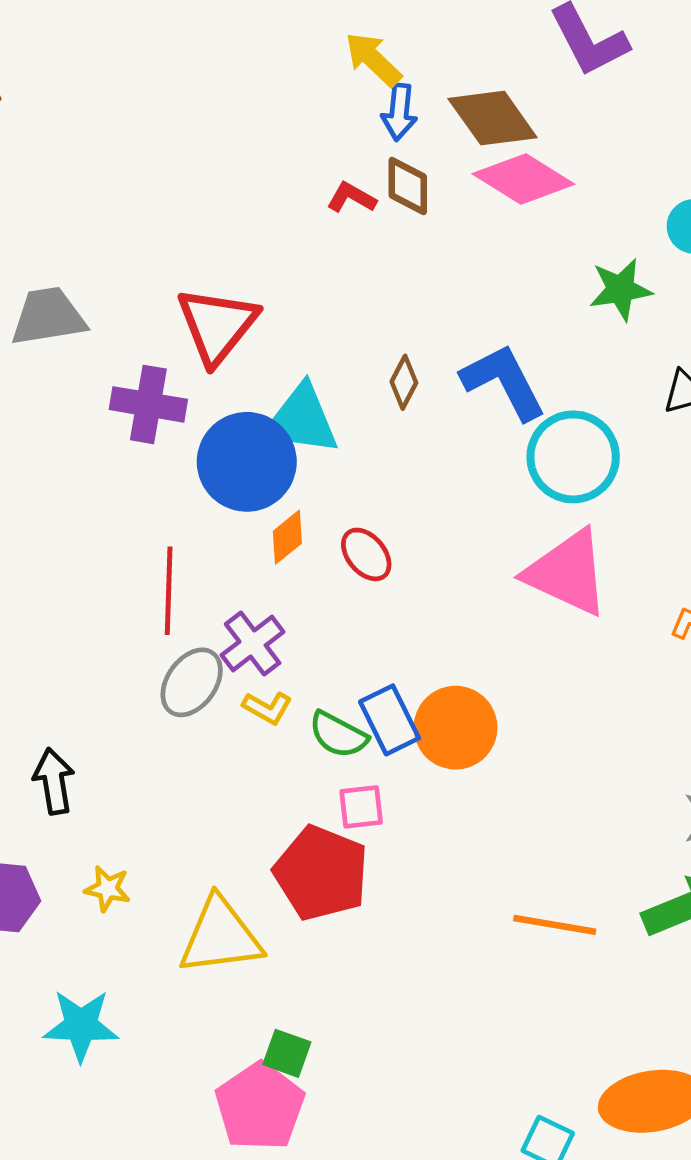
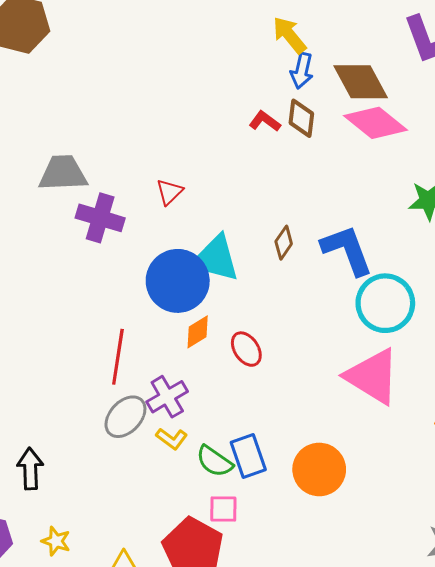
red triangle: (217, 325) -> (169, 192), size x0.5
purple cross: (148, 404) -> (100, 218), moved
orange circle: (456, 728) -> (319, 469), moved

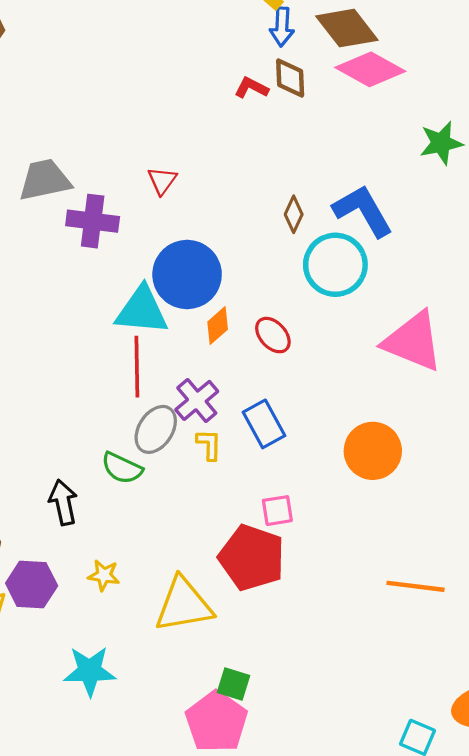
cyan triangle: (216, 258) -> (142, 310), moved
cyan circle: (385, 303) -> (335, 265), moved
yellow L-shape: (172, 439) -> (209, 445), turned -116
blue rectangle: (248, 456) -> (264, 424), moved
green semicircle: (214, 461) -> (122, 468), moved

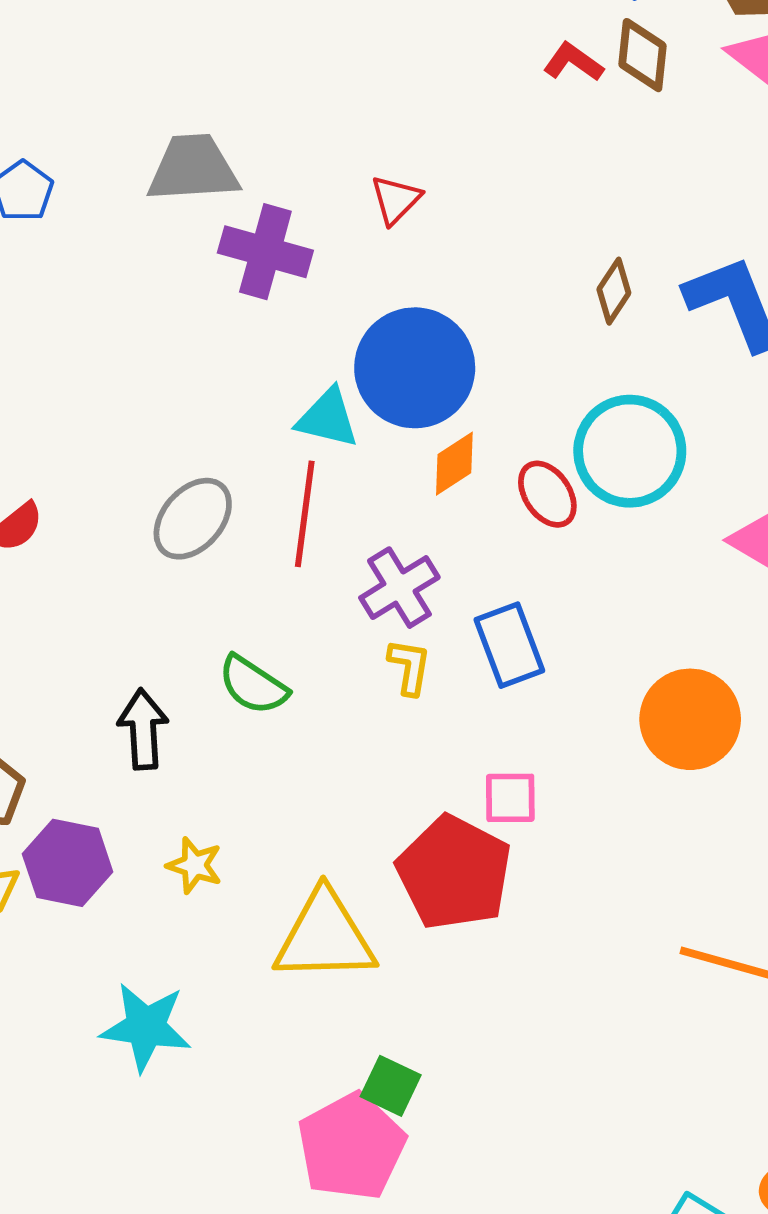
cyan circle: (335, 265) -> (630, 451), moved
cyan triangle: (142, 310) -> (328, 418), size x0.7
gray ellipse: (156, 429) -> (193, 519), moved

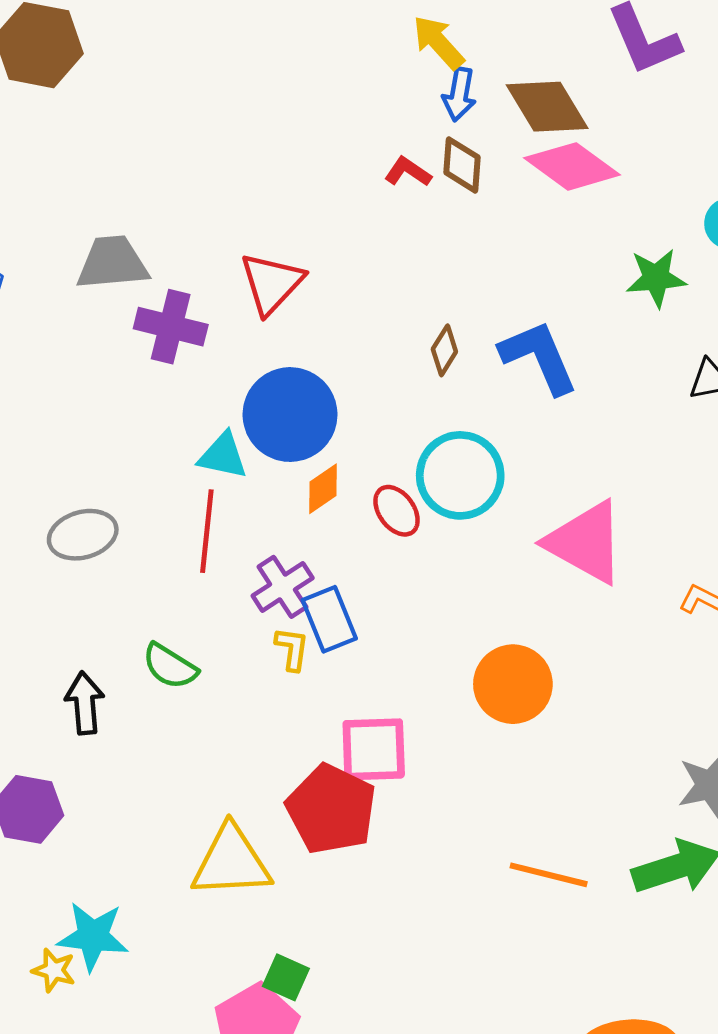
red triangle: (396, 200) -> (272, 283), size x1.6
gray ellipse: (193, 519) -> (83, 535), moved, turned 34
blue rectangle: (509, 645) -> (329, 619), moved
pink square: (510, 798) -> (374, 749), size x1.6
yellow star: (195, 865) -> (54, 970), moved

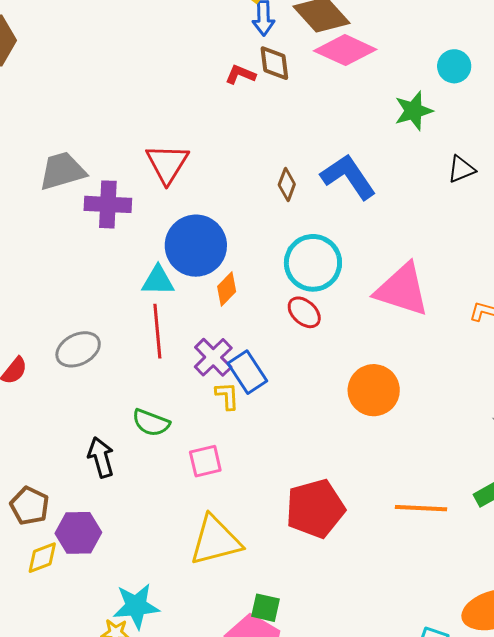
red ellipse: (397, 511) -> (304, 312), moved
pink square: (374, 749) -> (205, 461), moved, size x0.7
red pentagon: (331, 809) -> (315, 509), moved, turned -30

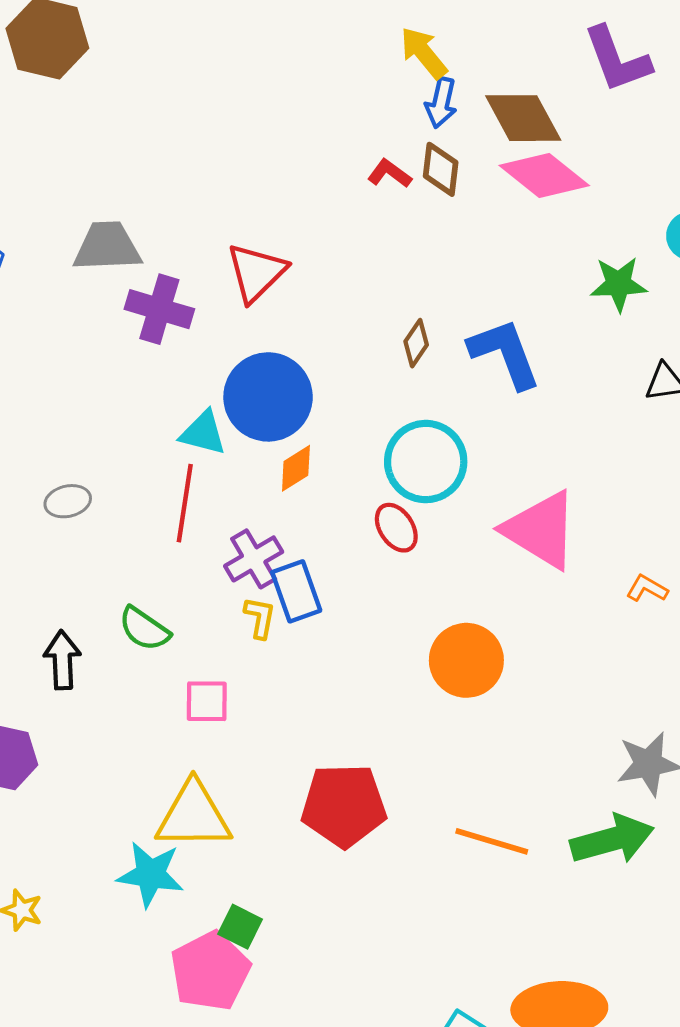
gray ellipse: (78, 349) -> (68, 501), size x0.7
cyan star: (136, 606) -> (151, 874), moved

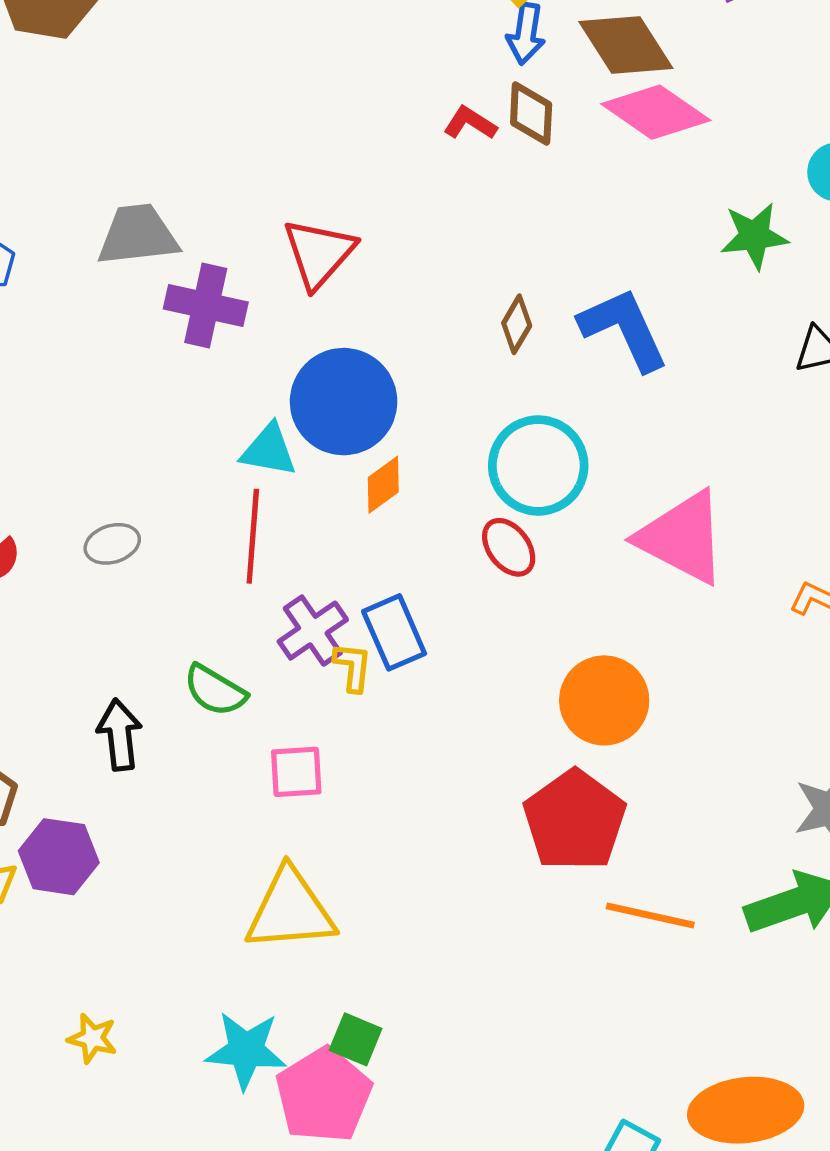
purple cross: (254, 559) -> (313, 631), moved
red pentagon: (344, 805) -> (575, 820), moved, turned -30
cyan star: (151, 874) -> (246, 1050), moved

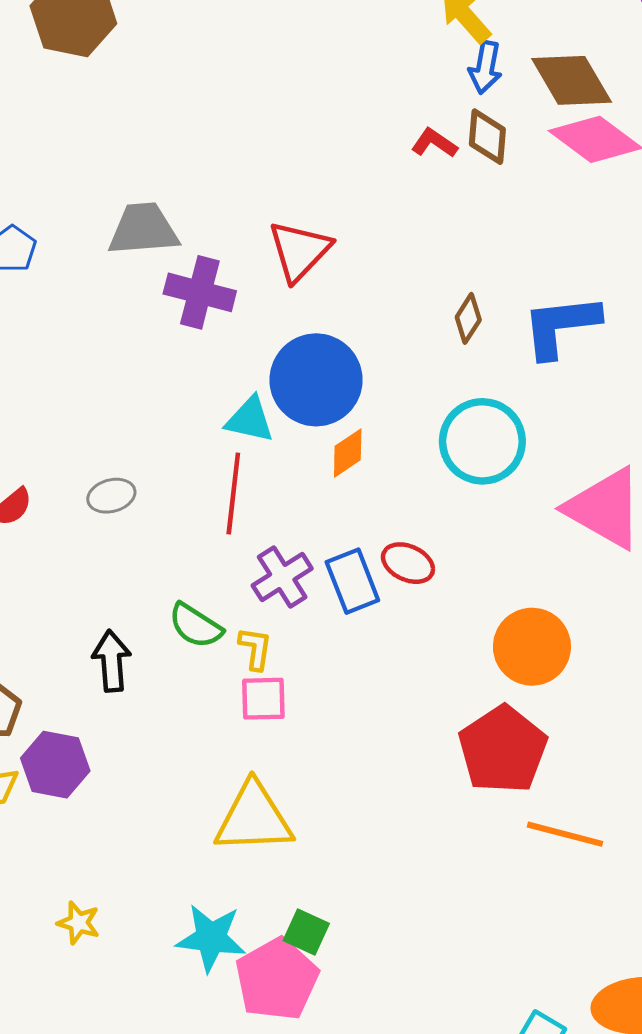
blue L-shape: (624, 329) -> (561, 326), turned -74
red ellipse: (509, 547) -> (408, 563), moved, turned -30
yellow L-shape: (353, 667) -> (255, 648), moved

